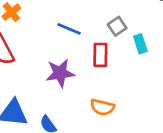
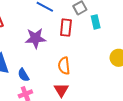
orange semicircle: (102, 107) -> (64, 66), turned 66

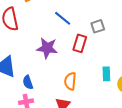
cyan rectangle: (96, 22) -> (106, 74), moved

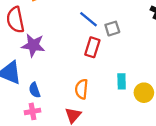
blue line: (63, 18) -> (89, 19), moved
purple star: (47, 48) -> (33, 45), moved

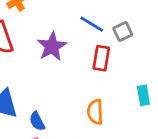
purple star: (33, 45) -> (52, 46), moved, turned -30

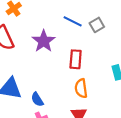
red rectangle: (101, 58) -> (76, 59), moved

